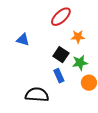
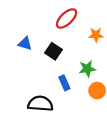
orange star: (78, 37) -> (96, 35), moved
black square: (61, 55) -> (53, 51), moved

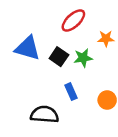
blue triangle: (25, 44) -> (28, 48), size x1.6
green star: (87, 69) -> (83, 58), moved

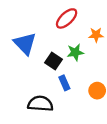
blue triangle: (28, 48) -> (25, 44), turned 30
black square: (59, 57) -> (53, 61), moved

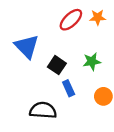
orange star: (96, 35) -> (98, 17), moved
green star: (75, 52) -> (92, 62), moved

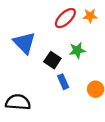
green star: (92, 62) -> (77, 50), moved
black semicircle: (43, 110) -> (18, 102), moved

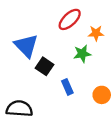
orange star: (90, 16) -> (96, 33), moved
black square: (52, 60) -> (44, 66), moved

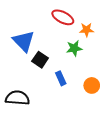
red ellipse: (70, 19) -> (63, 17), turned 70

